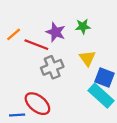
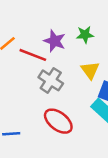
gray cross: (52, 67) -> (51, 80), turned -35
red ellipse: (37, 104) -> (58, 121), moved

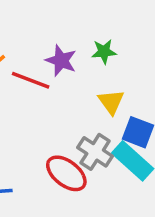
gray cross: (51, 80) -> (95, 152), moved

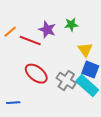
yellow triangle: (111, 102) -> (85, 50), moved
red ellipse: (66, 173) -> (36, 74), moved

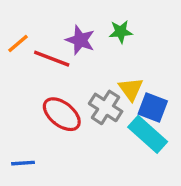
yellow triangle: (85, 50) -> (131, 89), moved
gray cross: (66, 81) -> (106, 107), moved

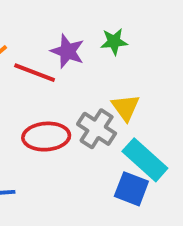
blue square: (153, 107) -> (131, 189), moved
red ellipse: (62, 114) -> (46, 137), turned -42

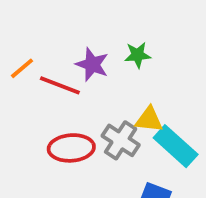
yellow triangle: (126, 107) -> (149, 119), turned -48
cyan rectangle: (145, 160) -> (176, 146), moved

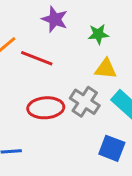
purple star: (92, 64) -> (55, 19), moved
yellow triangle: (149, 119) -> (106, 69), moved

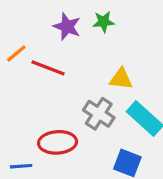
green star: (98, 34) -> (104, 22), moved
red ellipse: (46, 108) -> (58, 142), moved

